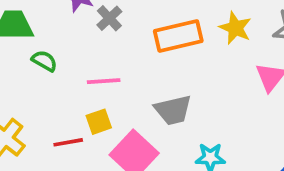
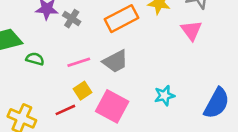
gray trapezoid: (173, 110) -> (115, 61), moved

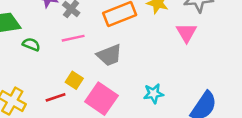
pink line: (79, 62) -> (73, 38), moved
yellow square: (82, 91) -> (74, 80), turned -30

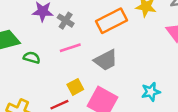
yellow square: (74, 80) -> (75, 87), turned 35

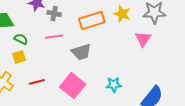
gray cross: (66, 21) -> (54, 14), turned -32
yellow square: (75, 87) -> (19, 57), moved

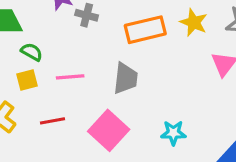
pink line: (54, 37) -> (70, 77), moved
gray trapezoid: (81, 52) -> (126, 78), turned -70

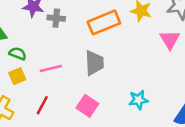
red line: (52, 121) -> (42, 105), turned -42
pink square: (109, 130) -> (87, 106), size x0.7

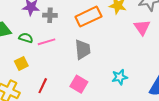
green semicircle: (18, 54) -> (26, 38), moved
pink line: (51, 68) -> (46, 42), moved

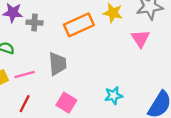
pink line: (46, 42) -> (25, 75), moved
gray trapezoid: (83, 49) -> (58, 64), moved

